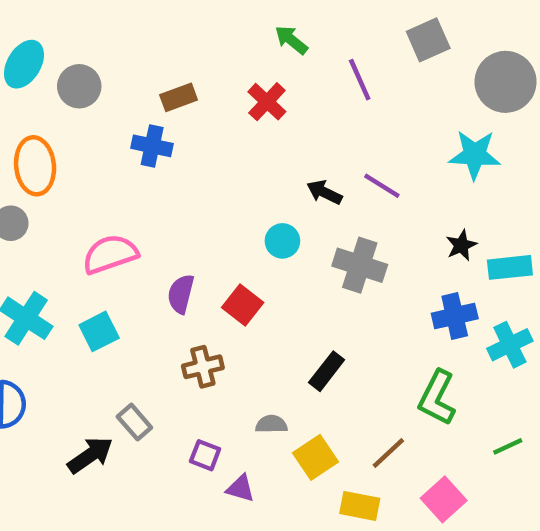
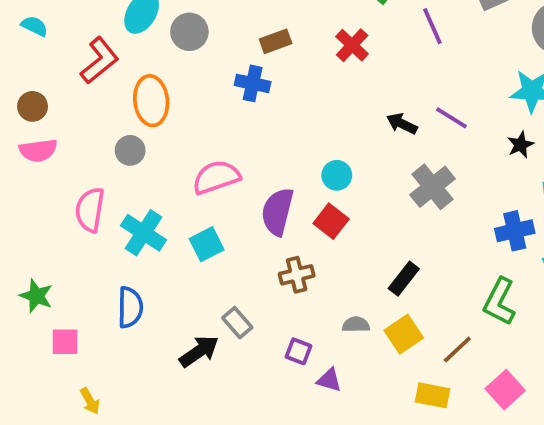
cyan circle: (282, 241) -> (337, 175), moved
black star: (461, 245) -> (520, 145), moved
gray cross: (360, 265) -> (432, 187), turned 33
purple semicircle: (181, 294) -> (277, 212), size x1.4
yellow square: (316, 457) -> (404, 334), moved

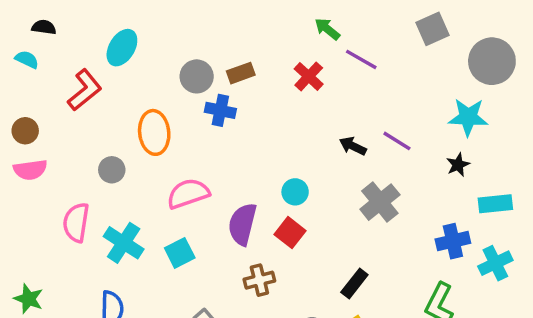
purple line: (432, 26) -> (361, 59), moved, turned -36
gray circle: (189, 32) -> (197, 76), moved
orange ellipse: (151, 101) -> (154, 132), moved

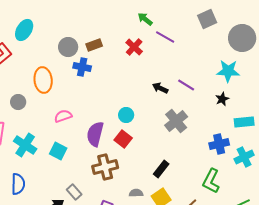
pink semicircle: (188, 194) -> (63, 116), size x0.7
cyan square: (180, 253) -> (58, 151), turned -36
brown cross: (259, 280) -> (105, 167), size x1.4

